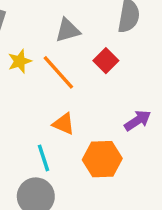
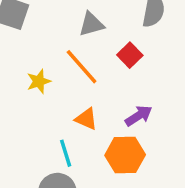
yellow star: (20, 61) -> (39, 81), moved
purple arrow: (138, 120) -> (139, 116), moved

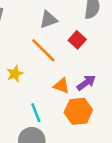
yellow star: (39, 81) -> (15, 74), moved
orange triangle: (86, 119) -> (61, 86), moved

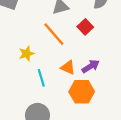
cyan line: (36, 113) -> (41, 78), moved

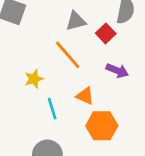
red square: (85, 27) -> (106, 33), moved
purple arrow: (91, 66) -> (117, 71), moved, turned 54

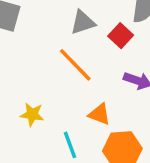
yellow star: (34, 79) -> (32, 114), moved, turned 30
cyan line: (52, 109) -> (70, 145), moved

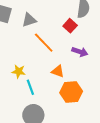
gray triangle: (83, 22) -> (29, 20), moved
cyan line: (70, 145) -> (30, 87), moved

